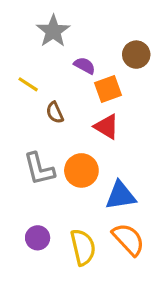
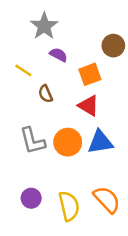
purple semicircle: (85, 66) -> (59, 55), moved
blue triangle: (121, 196) -> (100, 142), moved

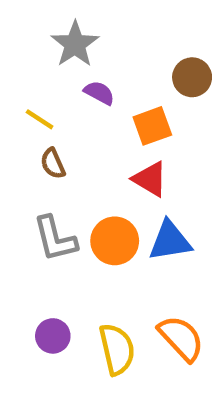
brown semicircle: (45, 94) -> (53, 164), moved

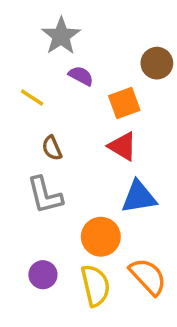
brown semicircle: (53, 164) -> (52, 148), moved
orange circle: (115, 241) -> (101, 237), moved

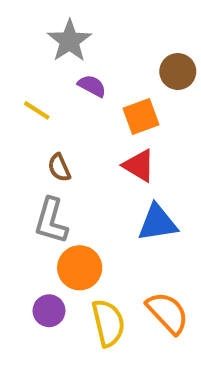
gray L-shape: (45, 195) -> (51, 221), turned 30
orange circle: (101, 237) -> (80, 268), moved

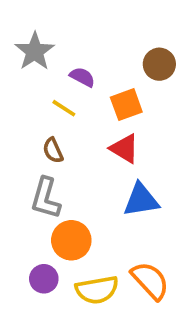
gray star: (69, 41) -> (35, 51), moved
yellow line: (37, 110) -> (64, 108), moved
yellow semicircle: (108, 323) -> (97, 290), turned 93

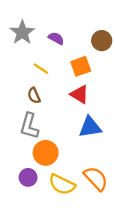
purple semicircle: (82, 77) -> (56, 38), moved
yellow semicircle: (97, 290) -> (62, 184), turned 36

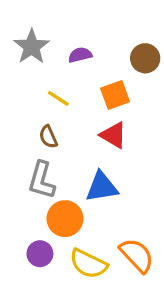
purple semicircle: (56, 38) -> (80, 55), turned -42
blue triangle: (90, 127) -> (102, 187), moved

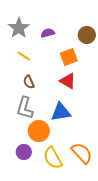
yellow line: (58, 98) -> (24, 56), moved
yellow semicircle: (88, 264) -> (53, 158), turned 35

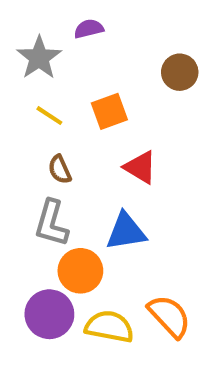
purple semicircle: (48, 33) -> (89, 29), moved
orange square: (69, 57) -> (109, 111), moved
purple circle: (24, 152) -> (49, 314), size x1.5
yellow semicircle: (53, 158) -> (109, 327), turned 130

